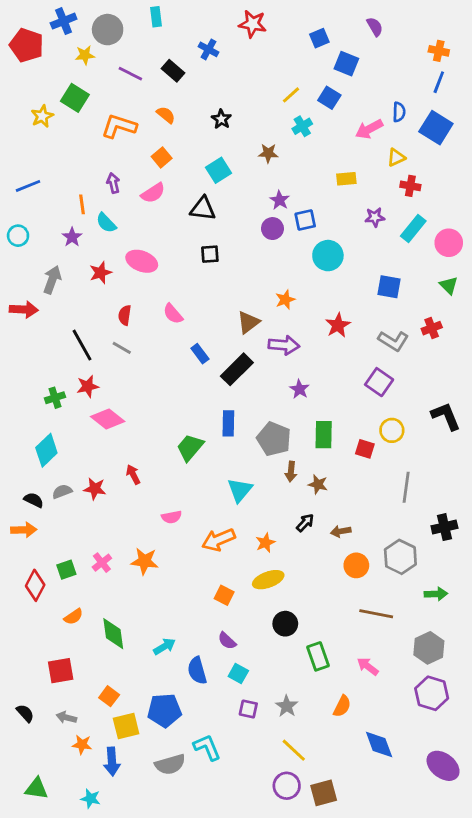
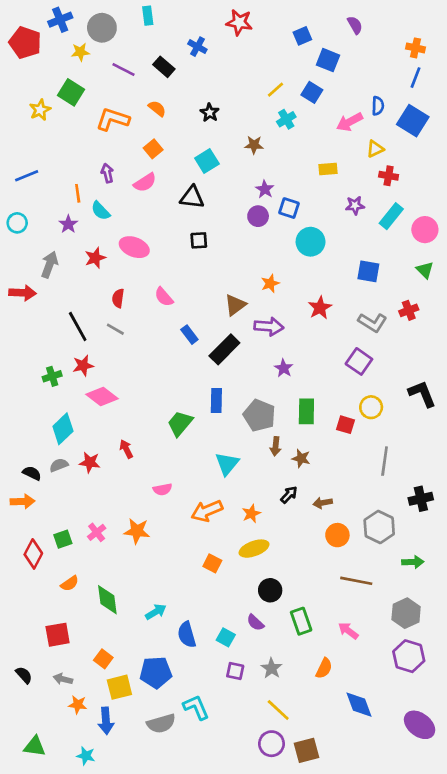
blue square: (305, 220) -> (289, 208), turned 30
cyan diamond: (46, 450) -> (63, 429), moved
purple semicircle: (227, 641) -> (255, 623), moved

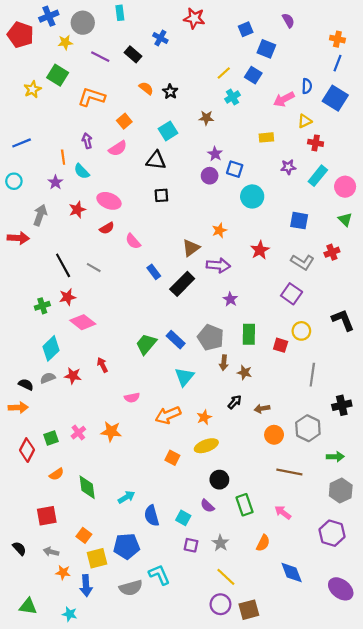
orange semicircle: (157, 108) -> (146, 88), moved
red semicircle: (118, 298) -> (107, 228), moved, turned -128
blue rectangle: (216, 401) -> (176, 340), moved, turned -48
gray hexagon: (406, 613) -> (341, 491), moved

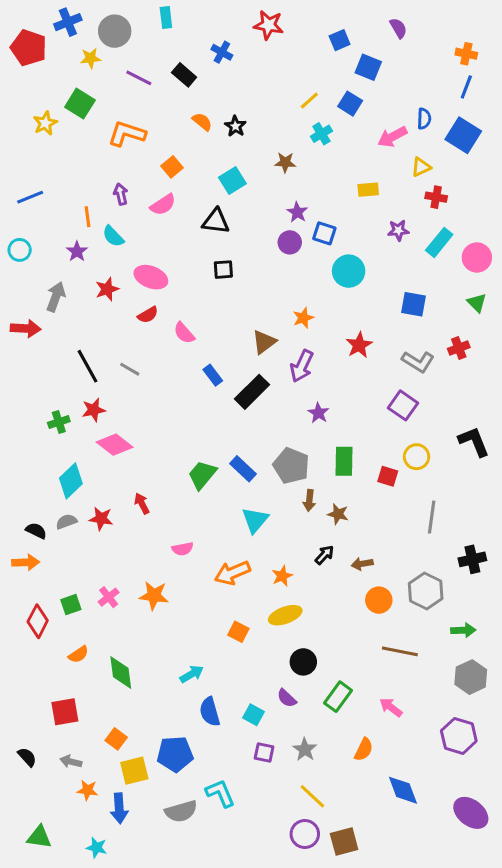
purple arrow: (218, 265) -> (302, 366), turned 110
cyan arrow: (126, 497) -> (192, 674), moved
green rectangle: (245, 505) -> (338, 697), turned 55

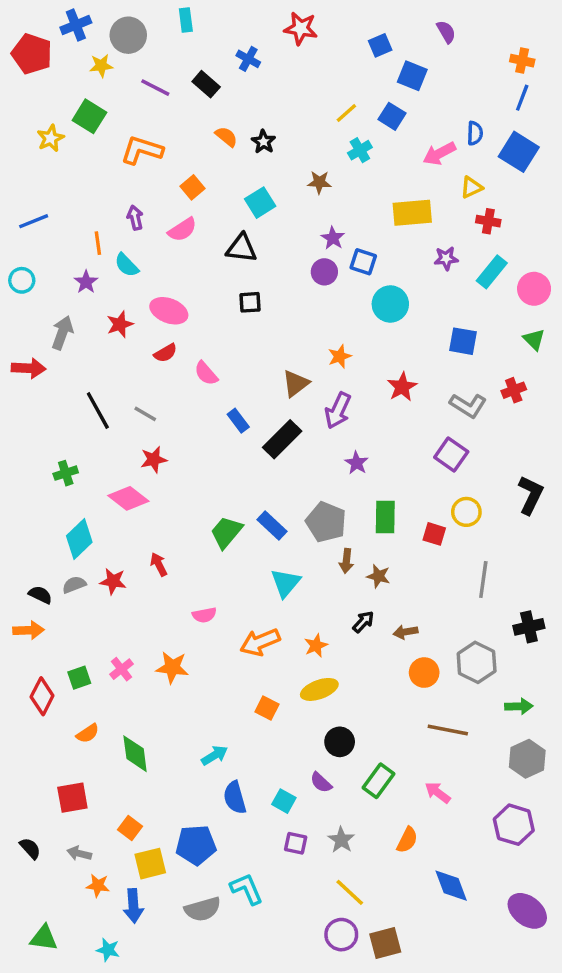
yellow rectangle: (368, 190) -> (412, 213), size x1.6
red star: (94, 410) -> (154, 460), moved
black L-shape: (474, 442) -> (531, 495), turned 48

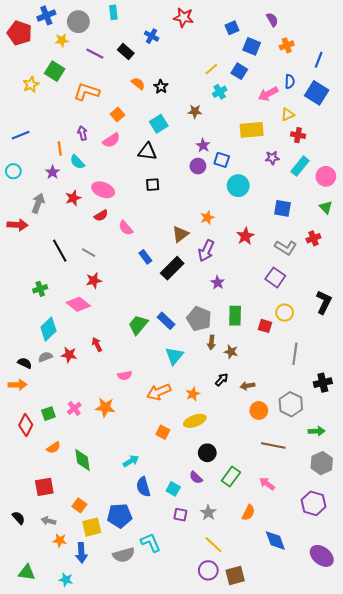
orange cross: (522, 61) -> (287, 45), moved, turned -32

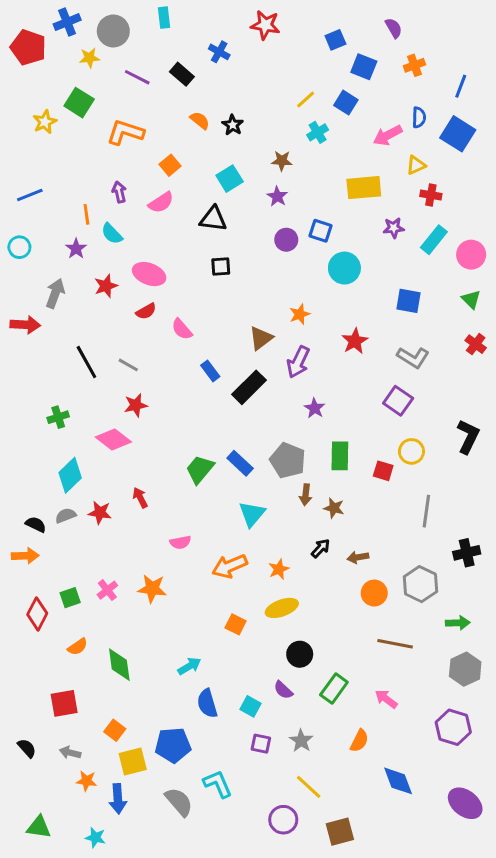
purple star: (203, 145) -> (277, 196), moved
red cross: (313, 238) -> (476, 344), moved, turned -32
gray semicircle: (124, 555) -> (179, 802), turned -115
purple circle: (208, 570) -> (283, 820), moved

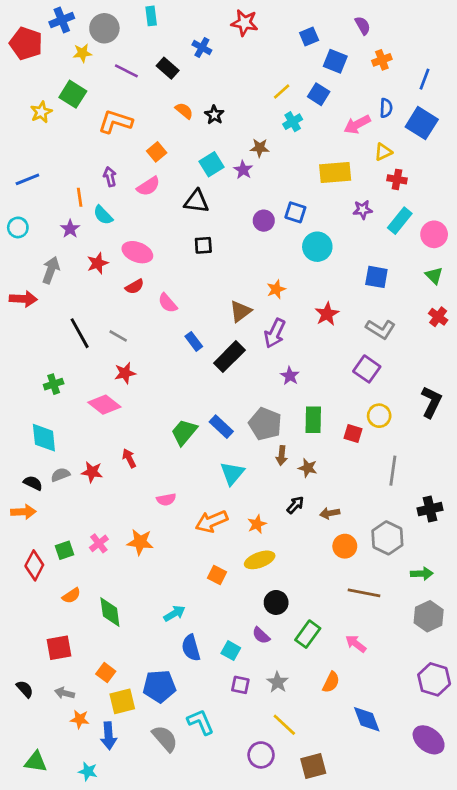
purple star: (277, 196) -> (243, 170), moved
cyan diamond: (70, 475) -> (44, 438), moved, turned -52
purple hexagon: (453, 727) -> (434, 679), moved

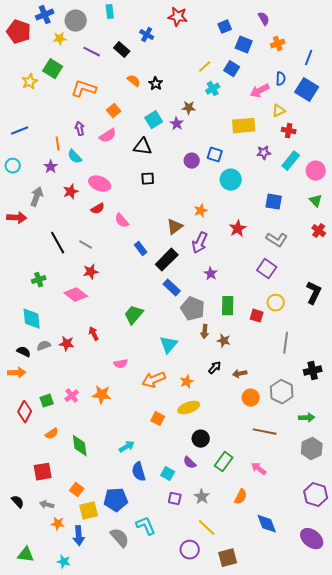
blue rectangle: (221, 427) -> (172, 288), moved

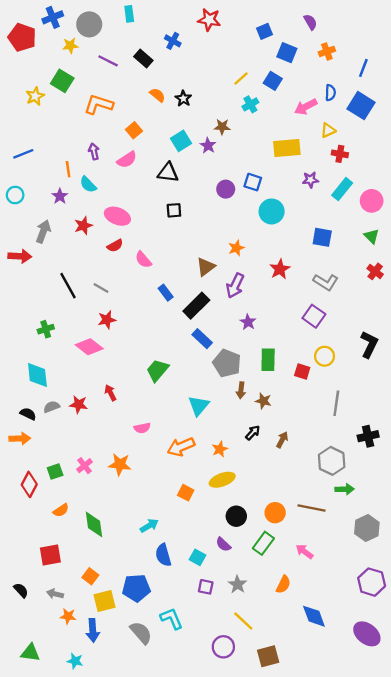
brown arrow: (240, 374) -> (282, 440), turned 128
orange circle: (251, 398) -> (275, 513), moved
green arrow: (307, 418) -> (345, 489), moved

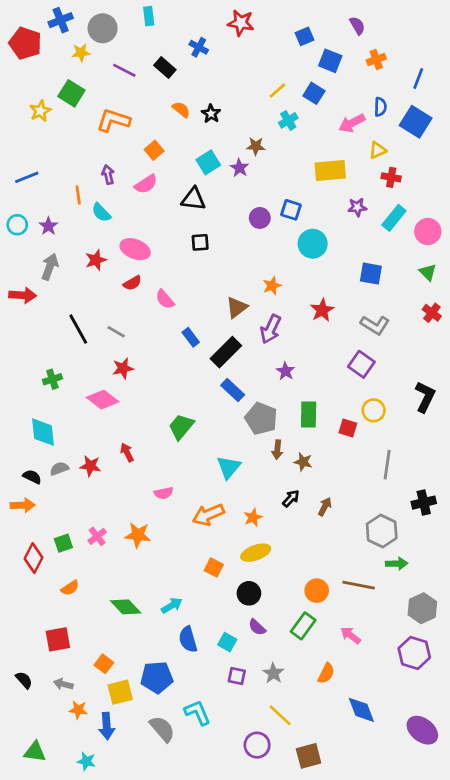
purple star: (60, 196) -> (48, 226), moved
black circle: (236, 516) -> (249, 593), moved
green diamond: (94, 524) -> (126, 607), moved, turned -36
purple hexagon: (372, 582) -> (414, 653), moved

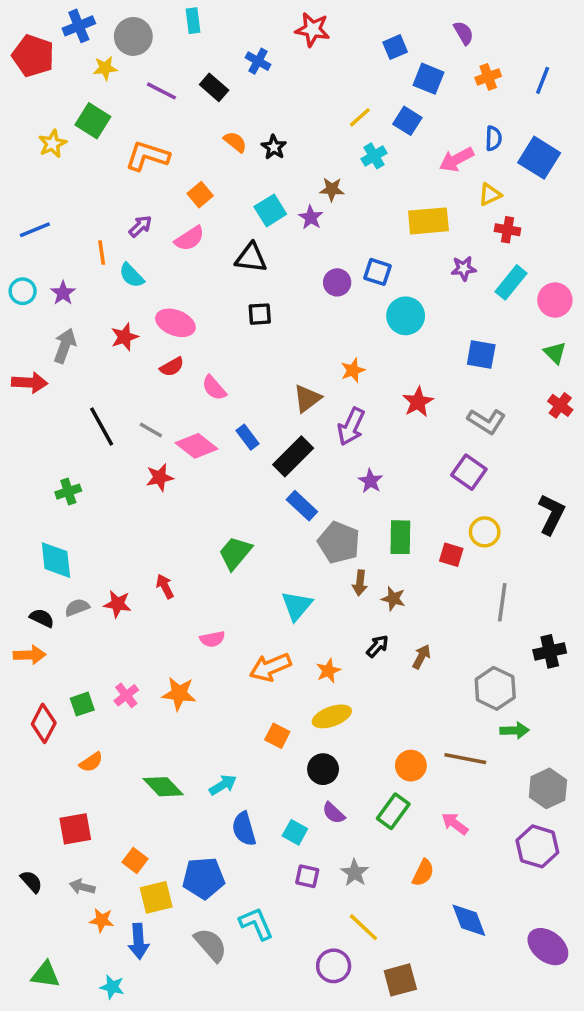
blue line: (418, 78) -> (543, 80), moved
purple arrow: (108, 175) -> (140, 226), turned 60
pink diamond: (103, 400) -> (197, 446), moved

